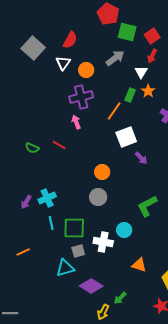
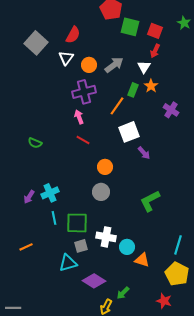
red square: (152, 36) -> (155, 31), turned -35
gray arrow: (115, 58) -> (114, 65), moved
red line: (59, 145) -> (83, 140), moved
cyan circle: (124, 230) -> (127, 247), moved

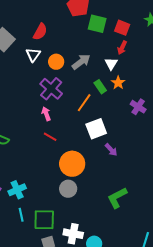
green rectangle: (133, 90) -> (100, 87), turned -56
purple cross: (84, 92) -> (51, 89), turned -35
orange circle: (105, 167) -> (72, 164), size x1.6

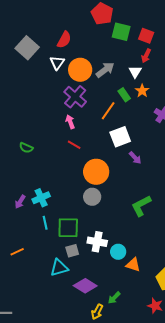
orange circle: (56, 62) -> (80, 70), size x1.5

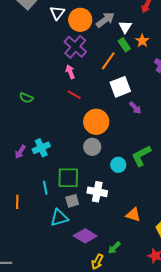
white triangle: (135, 72) -> (125, 27), moved
cyan line: (45, 223) -> (45, 188), moved
orange line: (17, 252) -> (17, 202), turned -64
cyan circle: (118, 252) -> (118, 165), moved

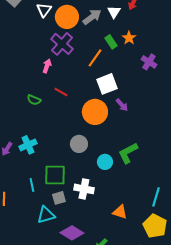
white triangle: (125, 27) -> (114, 12), moved
pink arrow: (70, 72) -> (47, 66), moved, turned 40
green semicircle: (26, 98) -> (34, 100), moved
orange circle: (96, 122) -> (95, 112), moved

